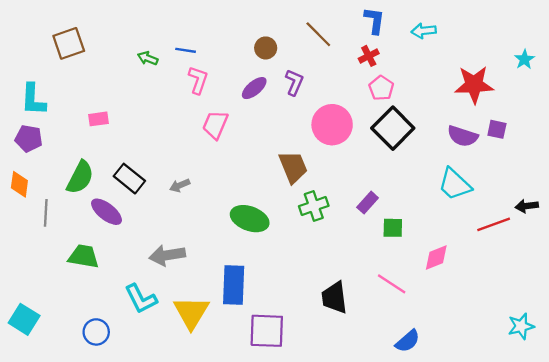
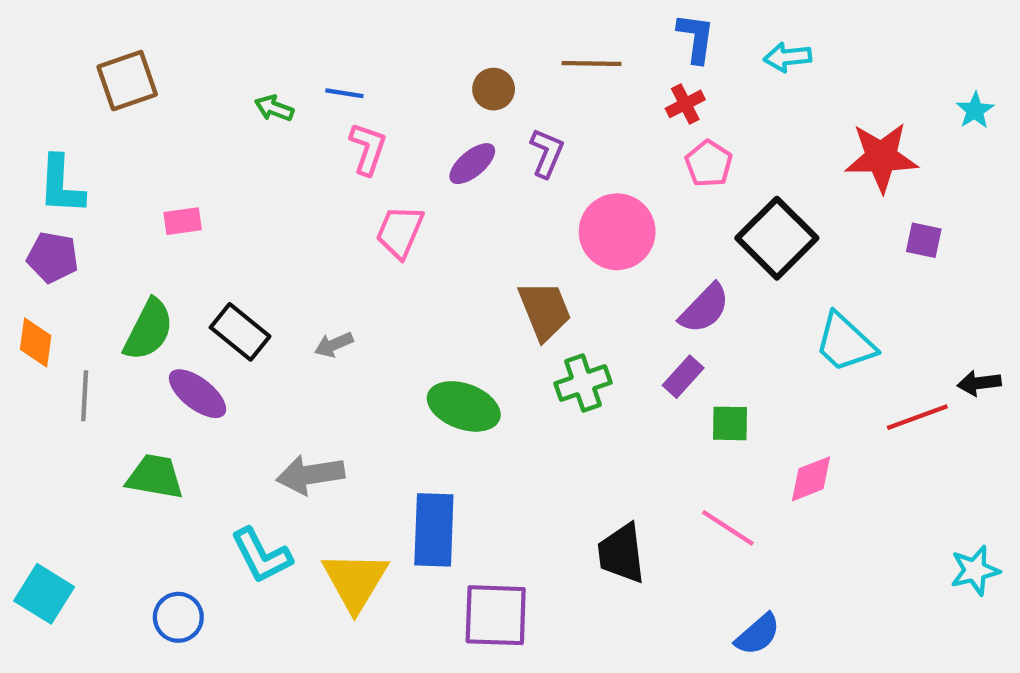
brown line: (318, 34) -> (592, 63), turned -44
black square: (393, 128) -> (777, 238), moved
purple semicircle: (463, 136) -> (704, 308), moved, turned -64
cyan star: (521, 326) -> (975, 570), moved

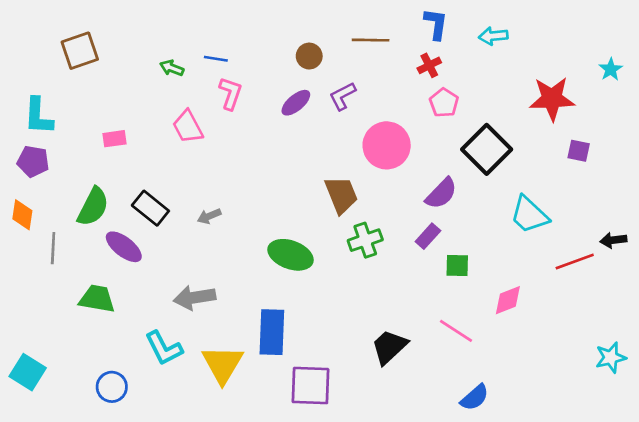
purple L-shape: (547, 153) -> (343, 96), turned -140
pink trapezoid: (400, 232) -> (188, 127), moved, turned -51
black trapezoid: (621, 553) -> (389, 347), turned 54

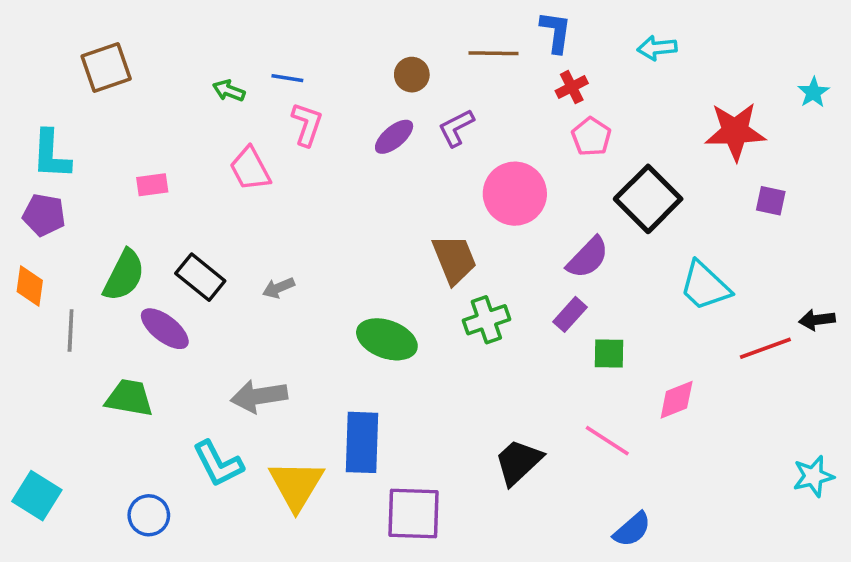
blue L-shape: (436, 24) -> (556, 32), moved

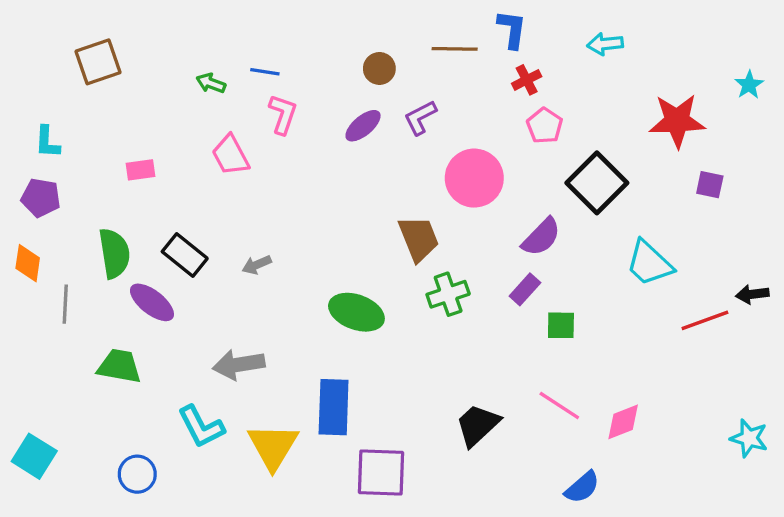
cyan L-shape: (51, 155) -> (47, 142), size x0.7
green semicircle: (124, 275) -> (114, 253), turned -36
pink diamond: (677, 400) -> (623, 422), moved
cyan star: (813, 476) -> (749, 438), turned 30

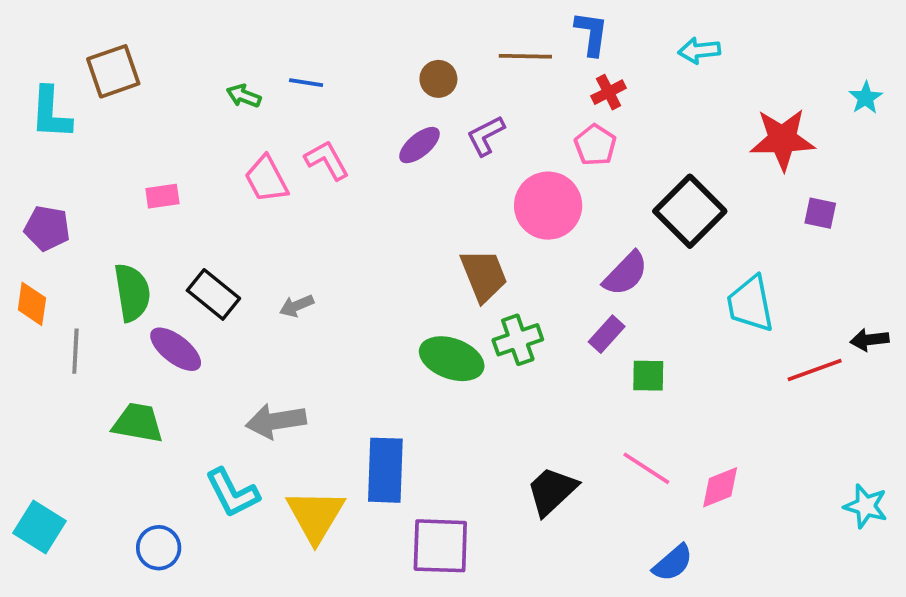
pink L-shape: (283, 114) -> (327, 160), moved, turned -48
pink pentagon: (545, 126) -> (595, 145), moved
cyan L-shape: (47, 142) -> (51, 113), moved, size x1.4
cyan trapezoid: (649, 263) -> (750, 304), turned 36
green ellipse: (356, 312) -> (452, 359), moved

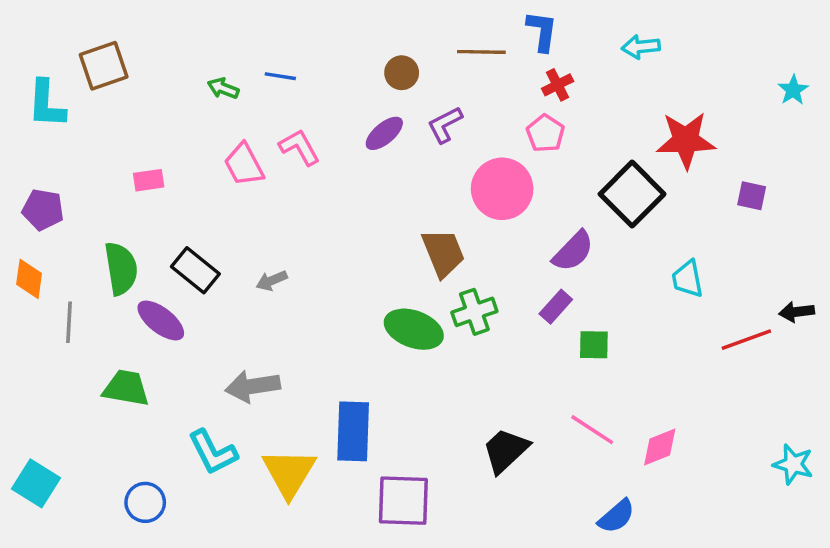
red star: (782, 139) -> (686, 140), moved
cyan trapezoid: (750, 304) -> (688, 279), size x0.7

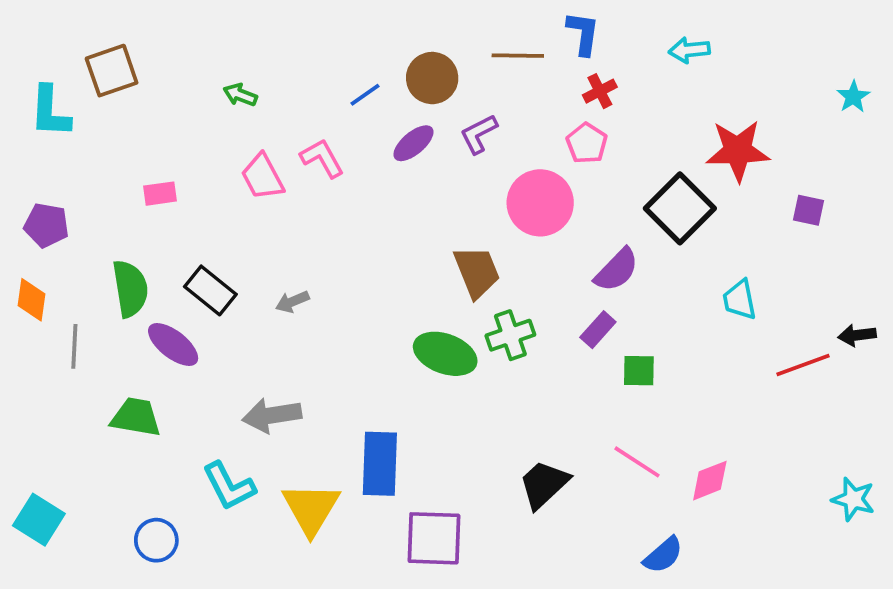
brown circle: (402, 73) -> (432, 78), size x1.4
blue line: (280, 76) -> (365, 95), moved, turned -44

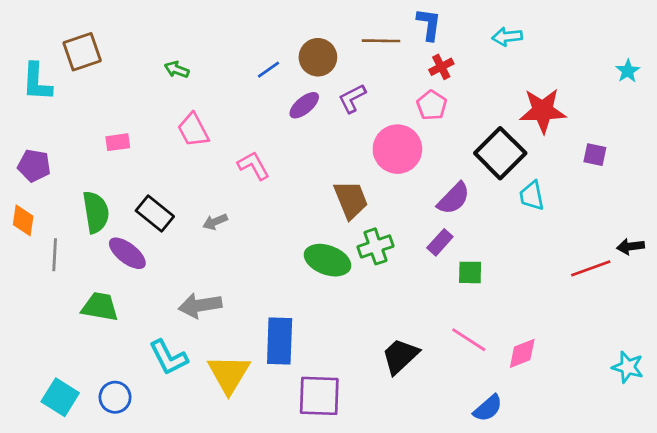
pink L-shape: (322, 158) -> (253, 166), moved
cyan trapezoid: (740, 300) -> (532, 196), moved
cyan square: (39, 520) -> (60, 397), moved

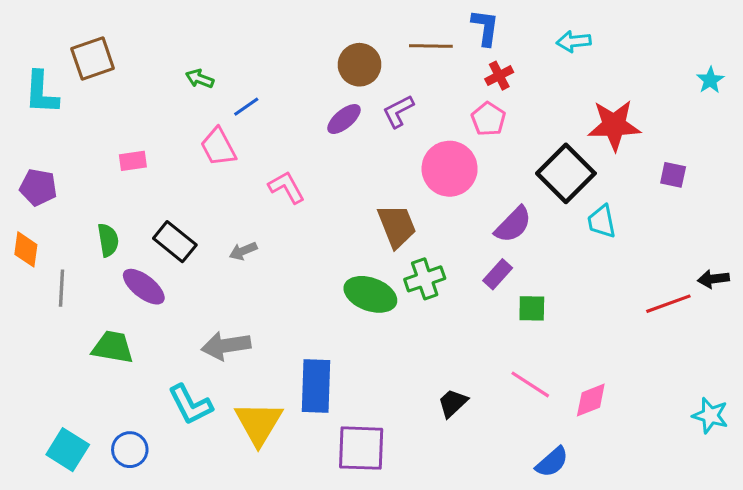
blue line: (269, 70) -> (246, 107), moved
green semicircle: (96, 212) -> (108, 240), size x0.7
black trapezoid: (400, 356) -> (453, 403), size x0.7

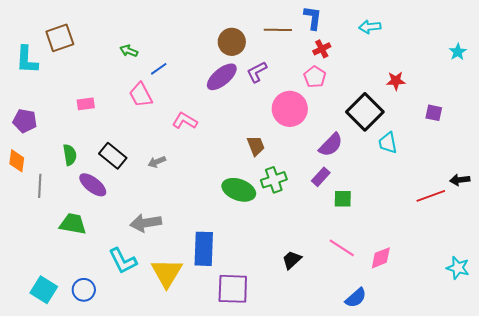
purple ellipse: (344, 119) -> (222, 77), size x1.4
red star: (614, 125) -> (396, 81), size x0.6
pink L-shape: (287, 187) -> (185, 121), turned -30
brown trapezoid: (397, 226) -> (256, 146), size x0.7

